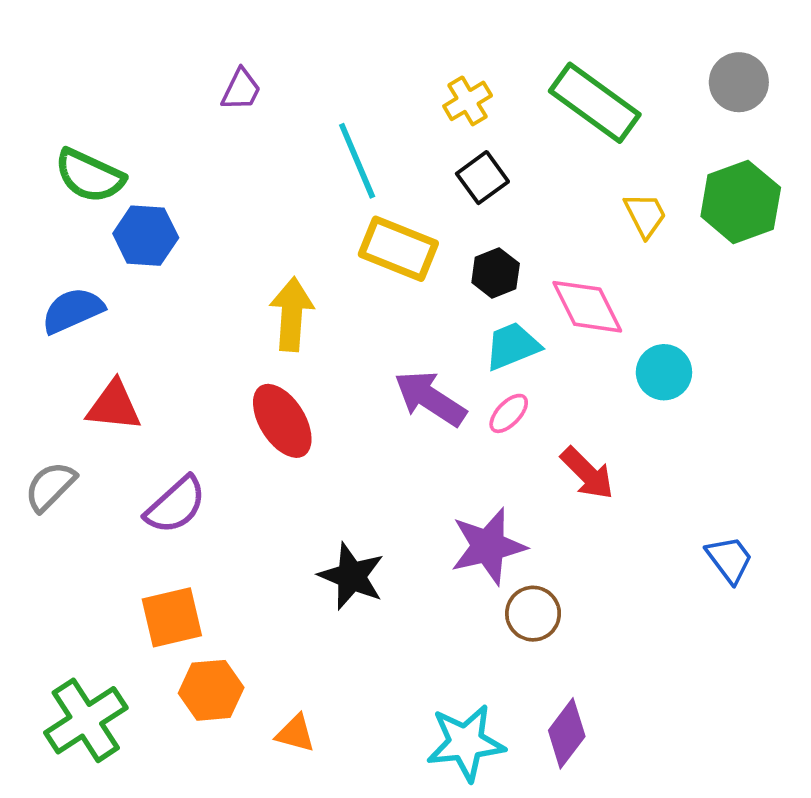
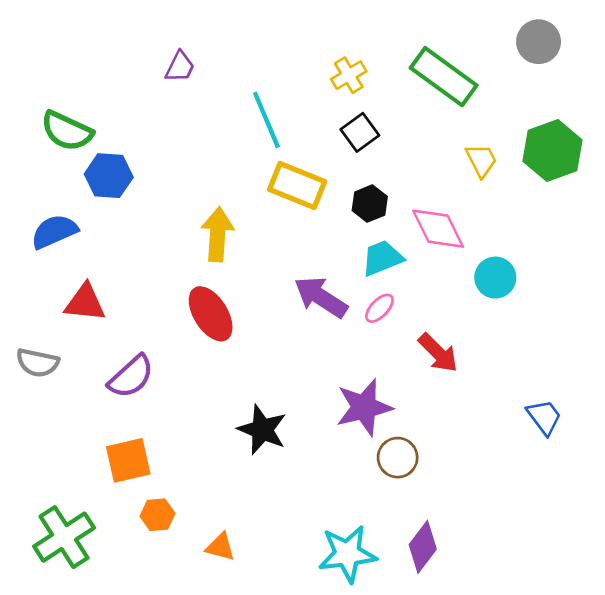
gray circle: (739, 82) -> (539, 42), moved
gray semicircle: (50, 486) -> (38, 363), turned -123
orange hexagon: (211, 690) -> (158, 515), size x0.7

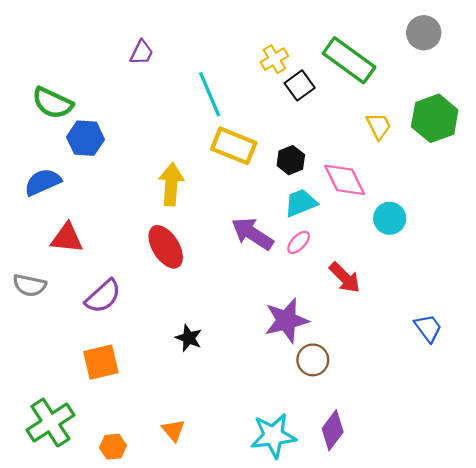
black square: (360, 132) -> (300, 85), moved
black star: (262, 430) -> (189, 338), moved, size x0.7
orange hexagon: (158, 515) -> (113, 447), moved
orange triangle: (220, 547) -> (173, 430), turned 35

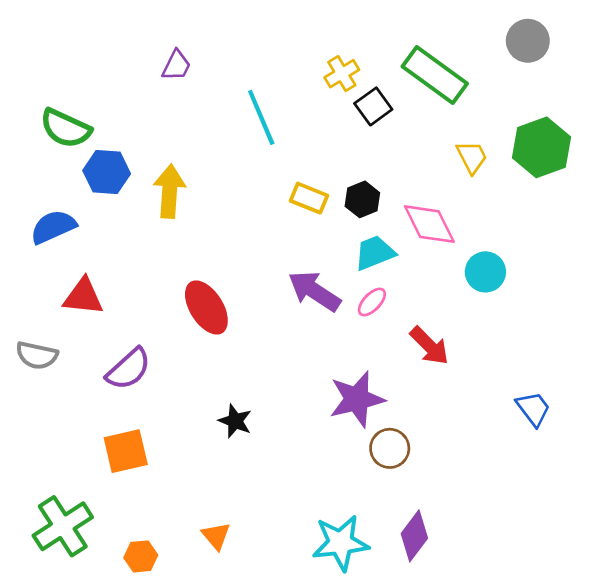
yellow rectangle: (234, 146) -> (309, 198), moved, size x0.7
yellow arrow: (171, 184) -> (169, 191), moved

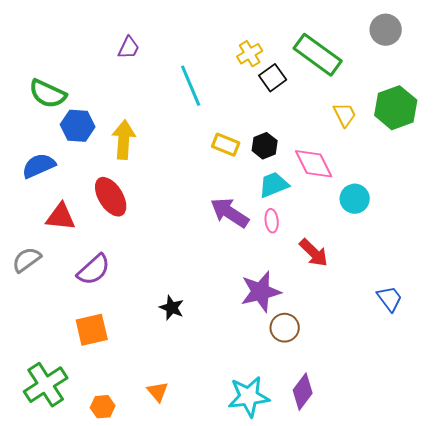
pink ellipse: (372, 302) -> (272, 221), turned -50
red ellipse: (206, 307) -> (111, 197), moved
gray semicircle: (37, 355) -> (27, 260), turned 132

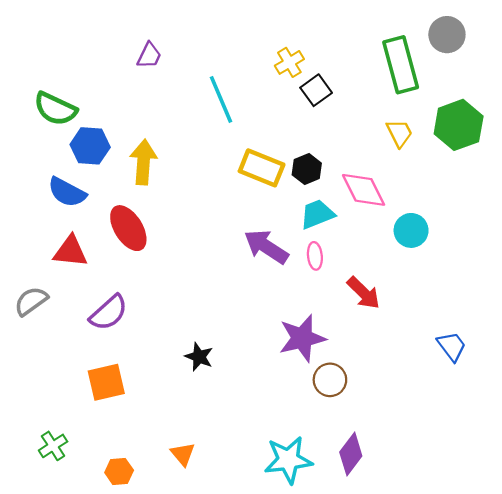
green rectangle: (318, 55) -> (401, 65), moved, turned 39
yellow rectangle: (226, 145) -> (262, 168), size x1.4
blue semicircle: (39, 166) -> (67, 192), moved, turned -128
green cross: (46, 385) -> (53, 446), size x0.6

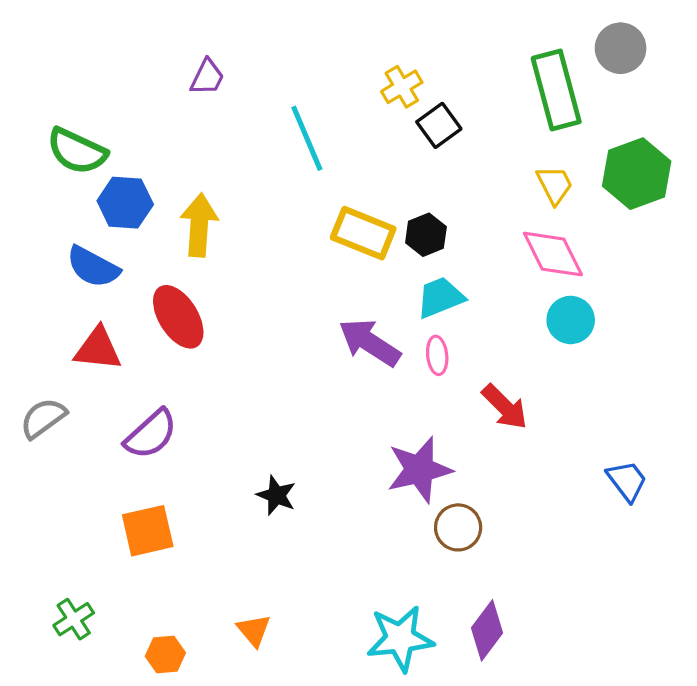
pink diamond: (364, 190) -> (553, 254), moved

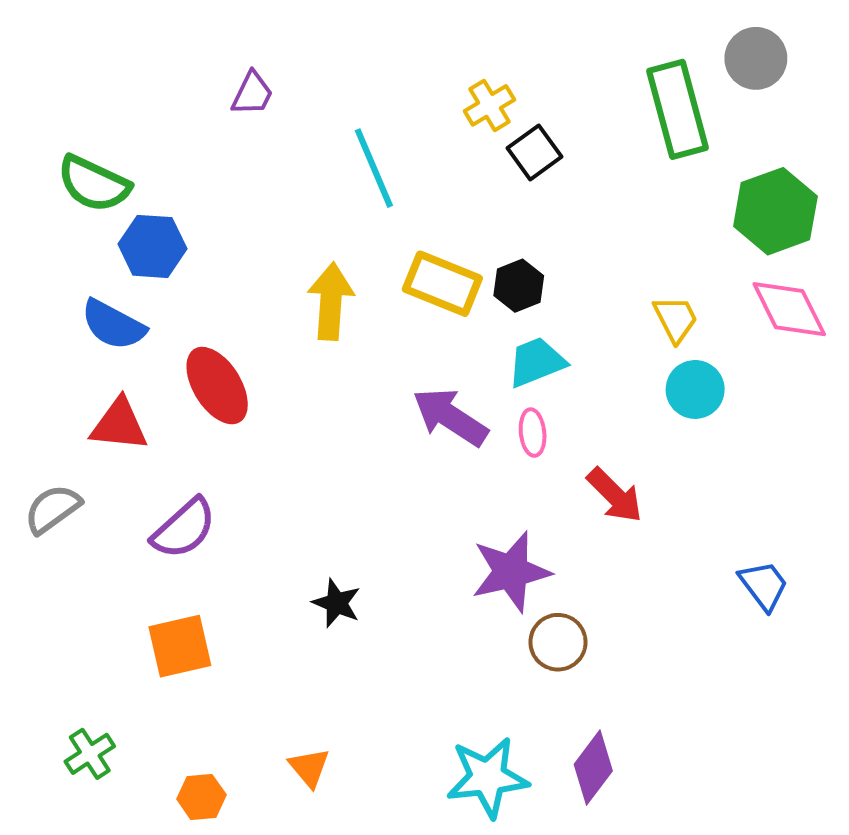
yellow trapezoid: (555, 185) -> (676, 319), moved
yellow arrow: (199, 225) -> (331, 301), moved
pink diamond: (553, 254) -> (789, 309), moved

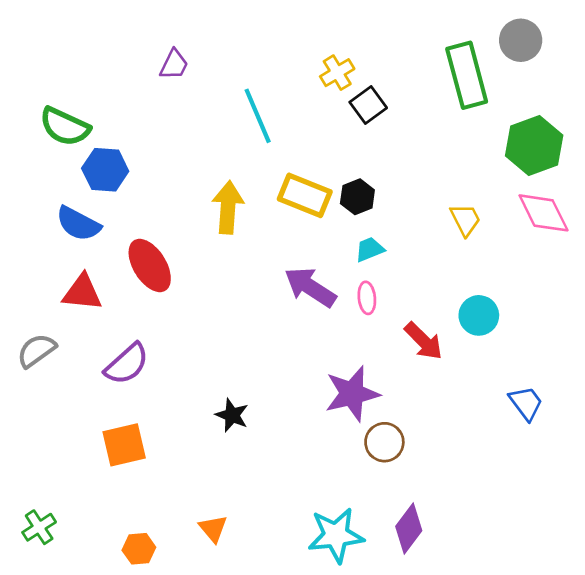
cyan trapezoid: (536, 362) -> (370, 249), size x0.7
cyan circle: (695, 389) -> (479, 315), moved
green cross: (90, 754) -> (39, 527), moved

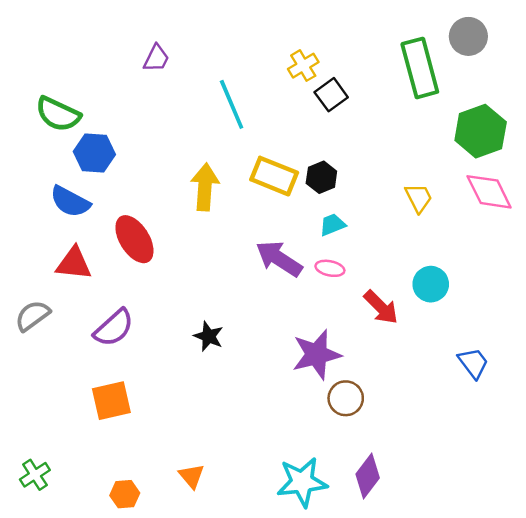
pink ellipse: (367, 298) -> (330, 268), turned -72
black star: (232, 415) -> (209, 336), moved

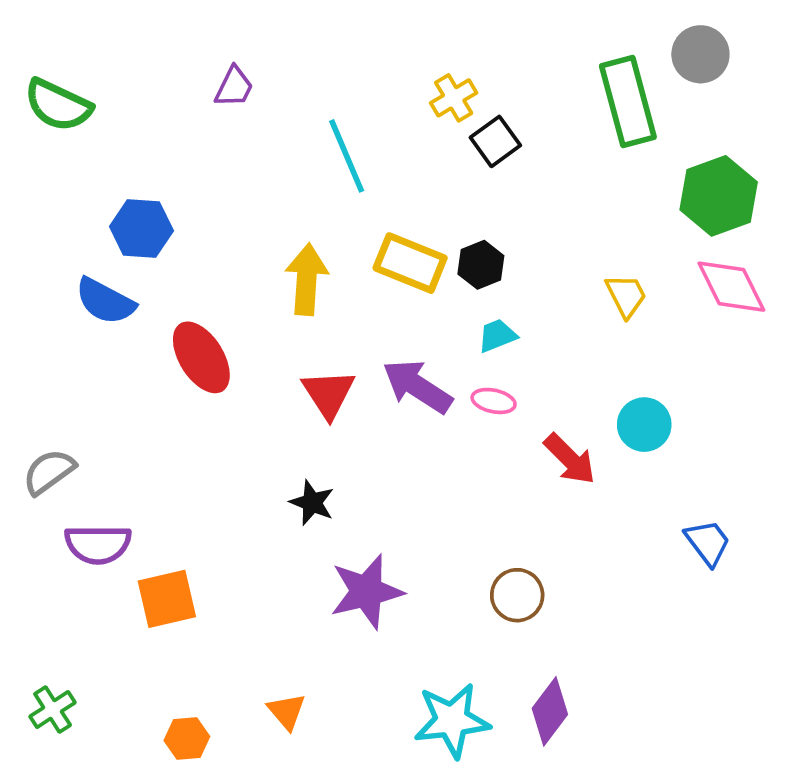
green semicircle: (58, 114) -> (58, 105), moved
red triangle: (74, 263) -> (328, 394), moved, turned 51
purple semicircle: (114, 328) -> (98, 544), moved, turned 42
purple star: (317, 355) -> (367, 592), moved

